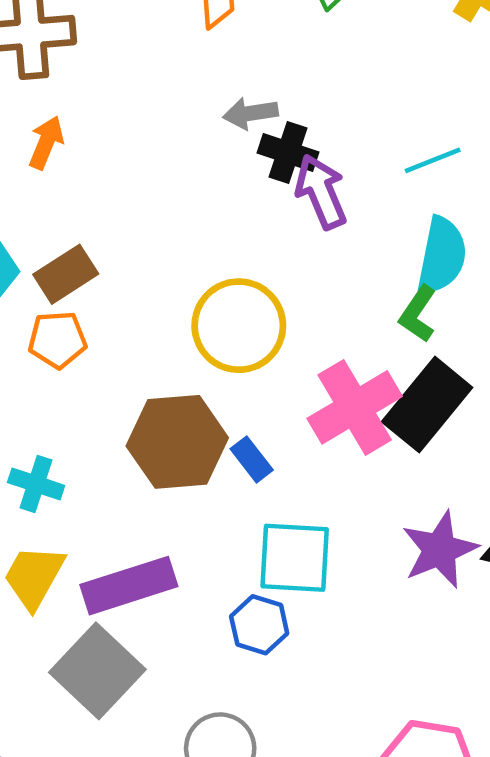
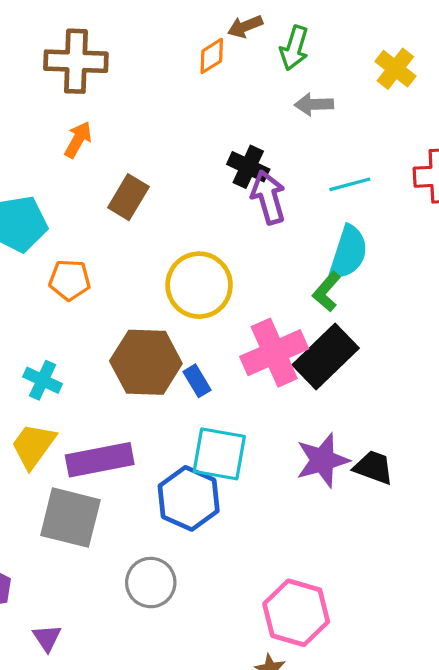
gray arrow: (250, 113) -> (314, 104), moved
brown rectangle: (66, 274) -> (128, 197), moved, turned -33
blue hexagon: (259, 625) -> (189, 498), size x1.5
gray square: (97, 671) -> (70, 518), turned -36

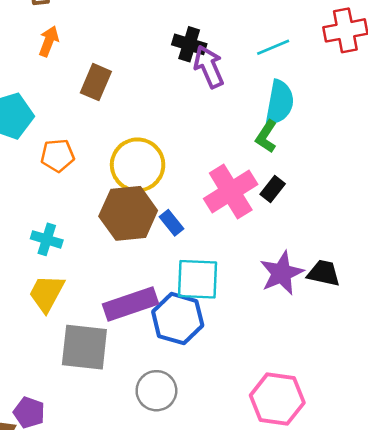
yellow circle: (199, 285) -> (138, 165), moved
black rectangle: (326, 357) -> (273, 189), size x0.5
purple rectangle: (100, 460) -> (131, 304), moved

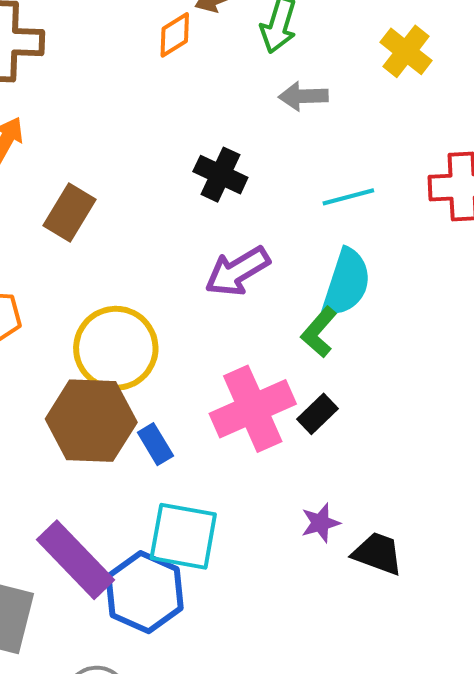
purple arrow: (209, 67) -> (237, 271), moved, turned -105
purple star: (282, 273) -> (320, 523), moved, size x0.6
purple rectangle: (131, 304) -> (75, 560), turned 57

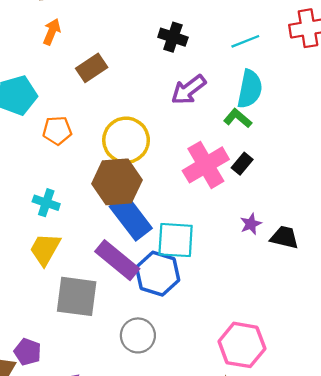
brown rectangle: (70, 213) -> (92, 68), turned 32
green L-shape: (319, 332) -> (238, 118), turned 96
blue rectangle: (155, 444) -> (131, 217), moved, size x2.0

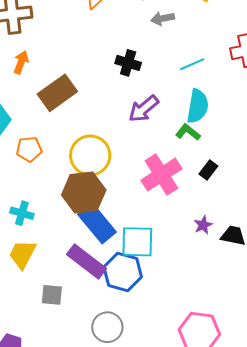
brown rectangle: (92, 68) -> (57, 93), size x1.4
black rectangle: (242, 164) -> (208, 170), moved
gray square: (77, 296) -> (52, 295), size x0.6

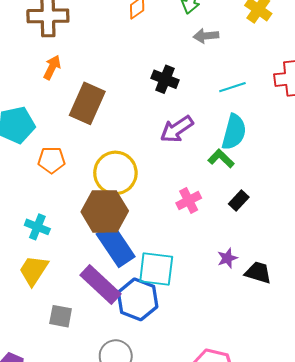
brown rectangle: (57, 93) -> (87, 103), turned -36
pink cross: (161, 175) -> (189, 200), size x0.6

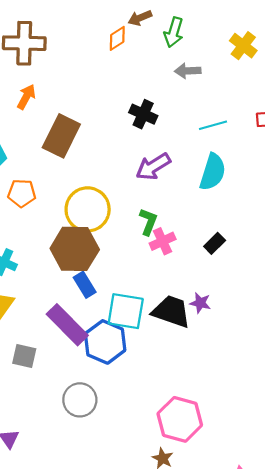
green L-shape: (221, 159) -> (148, 222), moved, turned 65
blue rectangle: (116, 245) -> (85, 285), size x0.6
purple star: (227, 258) -> (200, 303), turned 30
black trapezoid: (258, 272) -> (171, 311), moved, size x1.4

